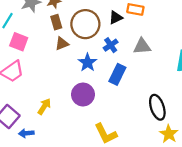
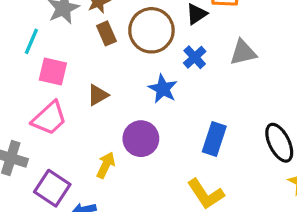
brown triangle: (62, 44) -> (98, 95), moved
blue rectangle: (117, 74) -> (214, 139), moved
purple circle: (83, 94) -> (141, 139), moved

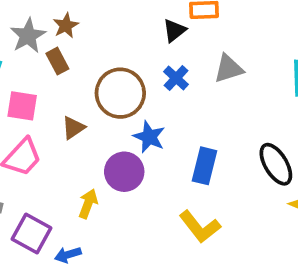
brown circle: (151, 30) -> (120, 93), moved
brown rectangle: (106, 33) -> (57, 61), moved
blue star: (163, 89) -> (149, 137), moved

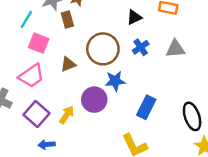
black triangle: (174, 30) -> (134, 17), moved
blue star: (149, 137) -> (115, 81), turned 30
purple square: (32, 234) -> (37, 114), moved

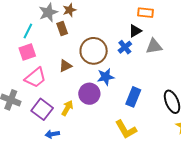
black triangle: (134, 17) -> (135, 31), moved
pink square: (39, 43) -> (27, 52), moved, turned -36

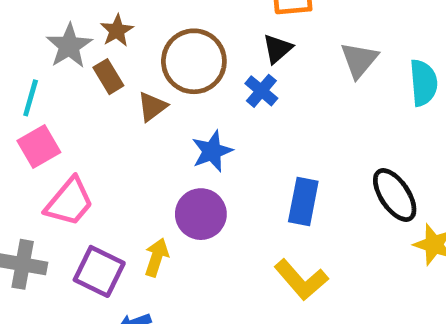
gray triangle: (154, 46) -> (359, 60), moved, turned -30
brown circle: (94, 51) -> (194, 61), moved
brown triangle: (65, 66) -> (152, 107), moved
blue star: (106, 77) -> (212, 151), moved

